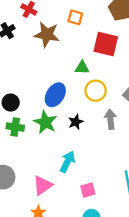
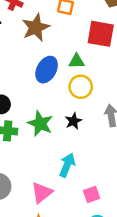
brown star: (47, 34) -> (36, 27), turned -30
yellow circle: (96, 91) -> (81, 87), moved
blue ellipse: (55, 95) -> (47, 70), moved

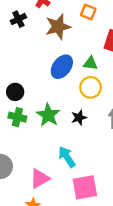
cyan arrow: (67, 165) -> (67, 157), turned -65
pink square: (92, 194) -> (85, 187), size x1.6

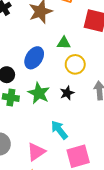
green triangle: (90, 63) -> (64, 43), moved
blue ellipse: (62, 67) -> (34, 58), moved

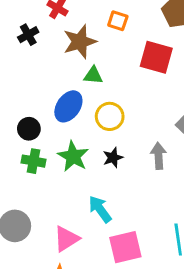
green triangle: (64, 43) -> (93, 75), moved
yellow circle: (75, 64) -> (110, 116), moved

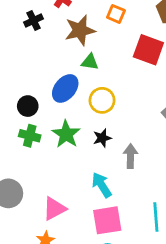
gray arrow: (158, 156) -> (130, 156), moved
cyan arrow: (100, 209) -> (102, 185), moved

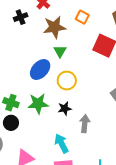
green triangle: (90, 62) -> (60, 51), turned 48
black circle: (28, 106) -> (11, 123), moved
green star: (66, 134) -> (38, 104), turned 30

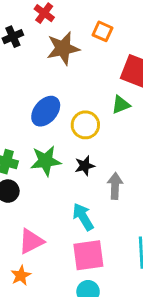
green triangle: (60, 51) -> (121, 105), moved, turned 40

